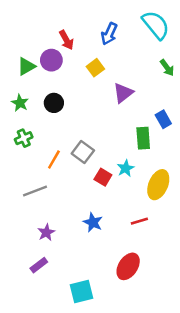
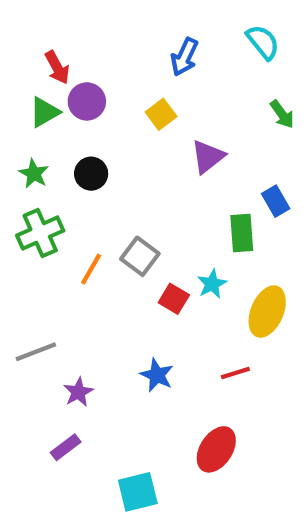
cyan semicircle: (156, 25) -> (263, 42), size x0.7
red arrow: (66, 40) -> (57, 68), moved
green cross: (24, 138) -> (40, 233), size x1.5
gray line: (35, 191) -> (36, 352), moved

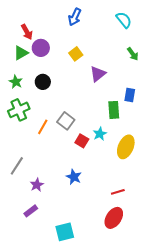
blue arrow: (184, 57) -> (75, 17), moved
blue rectangle: (276, 201) -> (130, 95), turned 40
gray line: (36, 352) -> (17, 166), turned -36
red line: (235, 373) -> (118, 192), moved
red ellipse: (216, 449) -> (114, 218), moved

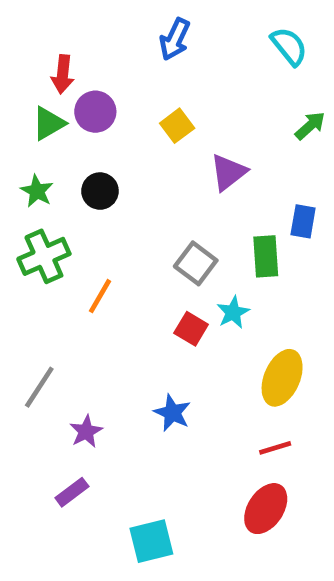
red arrow: (27, 32) -> (63, 74), turned 35
green arrow: (133, 54) -> (310, 126), turned -96
gray square: (66, 121) -> (196, 263), moved
yellow ellipse: (126, 147) -> (282, 378), moved

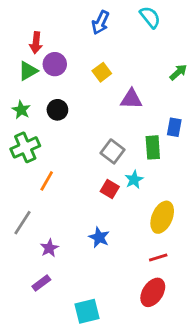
cyan semicircle: (289, 46) -> (150, 17), moved
purple triangle: (228, 172) -> (131, 99), turned 40
orange line: (100, 296) -> (47, 181), moved

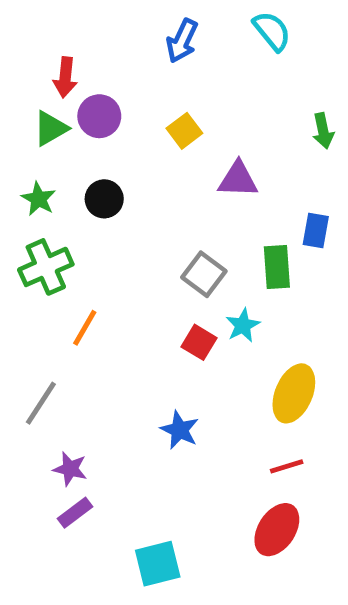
green arrow: (178, 72) -> (323, 131), turned 120
purple star: (49, 248) -> (70, 469), moved, turned -30

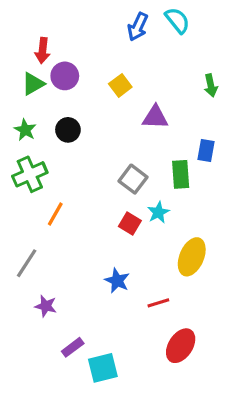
blue arrow: (182, 41) -> (138, 27), moved
red line: (287, 466) -> (158, 303), moved
purple rectangle: (75, 513) -> (73, 347), moved

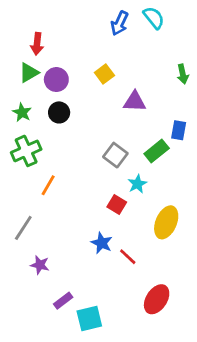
purple circle: (65, 76) -> (56, 80), moved
green rectangle: (181, 174) -> (157, 151), turned 55
red square: (130, 224) -> (117, 204), moved
red line: (158, 303) -> (128, 257), moved, turned 60

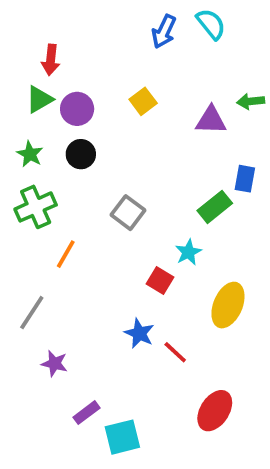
green arrow: (183, 74) -> (251, 101), turned 96
purple triangle: (135, 101) -> (211, 120), moved
gray square: (115, 155) -> (128, 213), moved

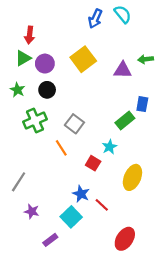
yellow square: (143, 101) -> (83, 59), size x1.6
green cross: (36, 207) -> (35, 120), moved
orange line: (66, 254) -> (61, 148), moved, turned -63
cyan square: (122, 437) -> (71, 217), moved, turned -30

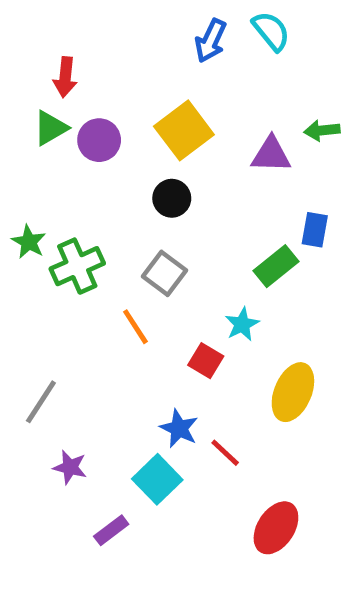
green star: (17, 90) -> (29, 242), moved
black circle: (47, 90) -> (172, 198), moved

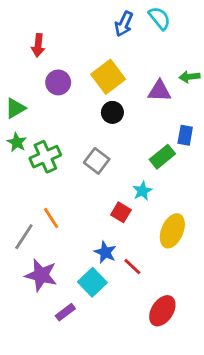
green triangle: (51, 128) -> (15, 108), moved
black circle: (172, 198) -> (112, 112), moved
orange line: (135, 327) -> (51, 218), moved
purple star: (70, 467) -> (41, 275), size x1.6

